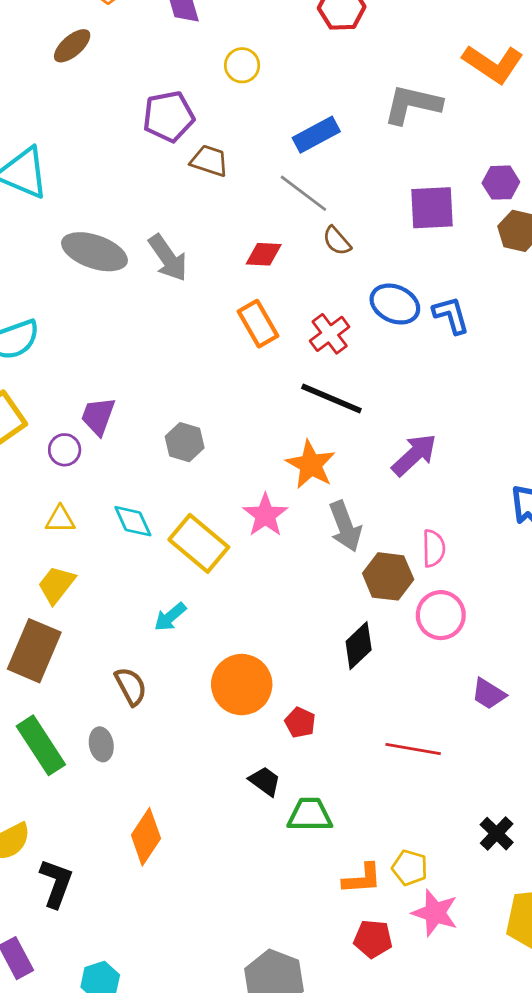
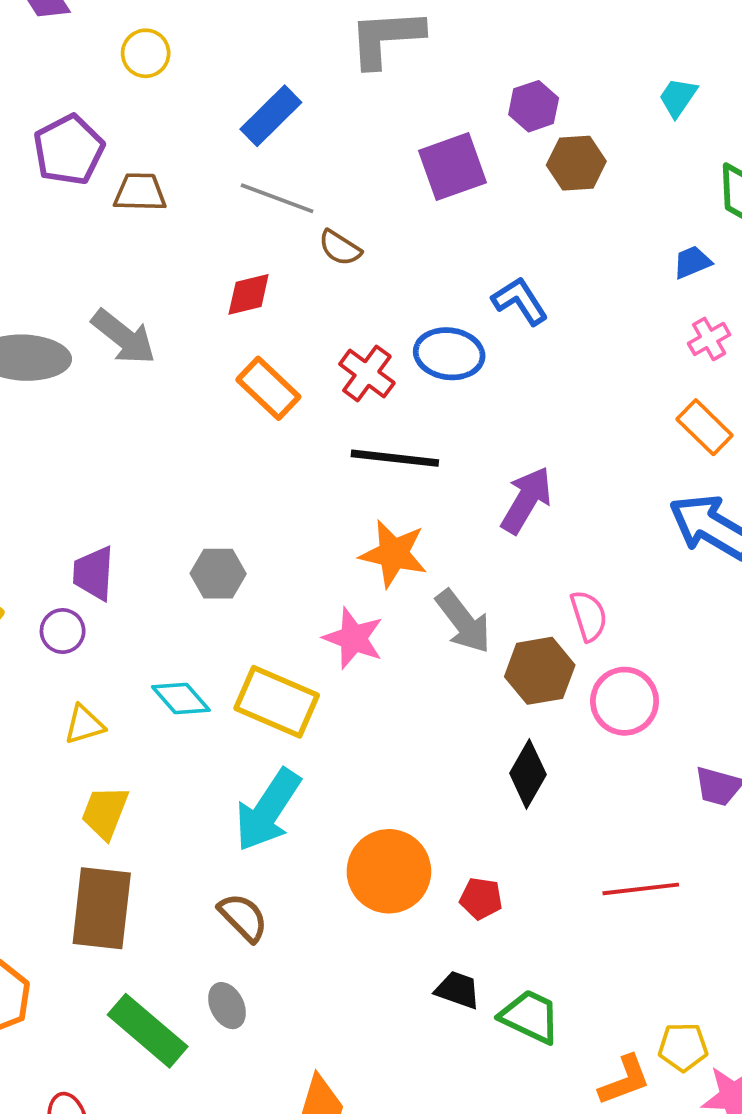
blue ellipse: (395, 304) -> (449, 354), moved
cyan arrow: (170, 617) -> (268, 810), size x1.8
green trapezoid: (310, 815) -> (530, 1017), turned 42

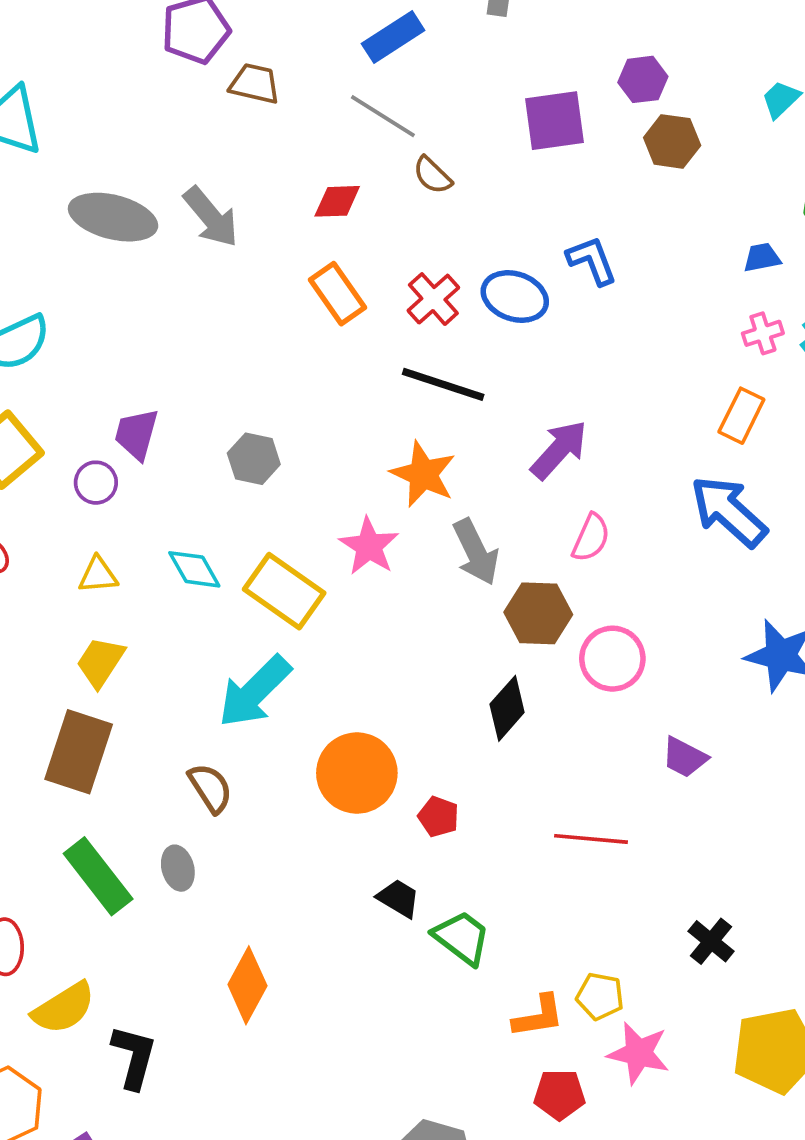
orange rectangle: (705, 427) -> (741, 416), turned 60
pink semicircle: (589, 616) -> (591, 538), moved, turned 30

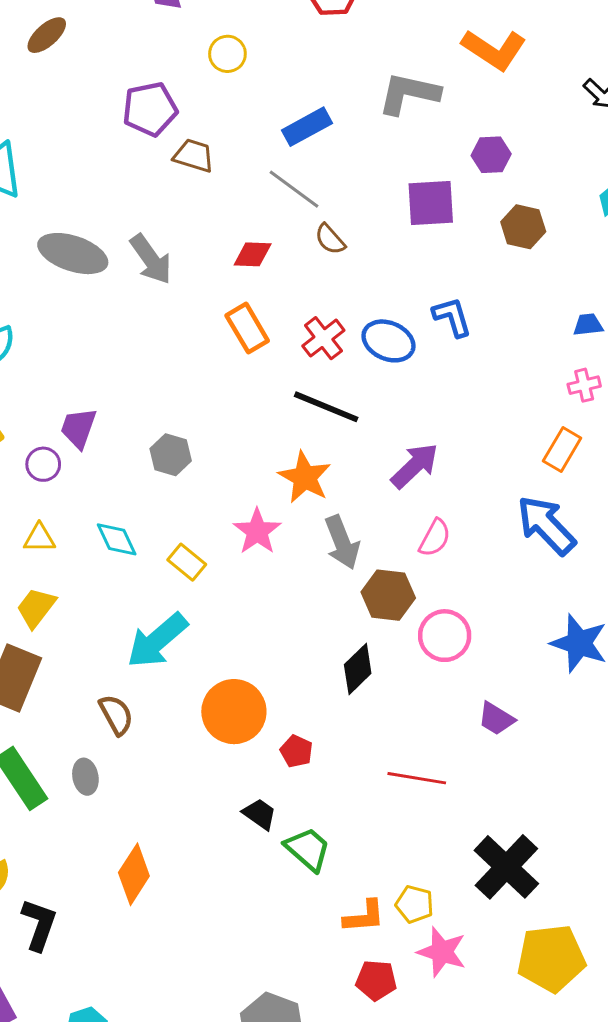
purple hexagon: (643, 79) -> (491, 155), moved
yellow rectangle: (284, 591) -> (187, 562), size x0.6
black cross: (711, 941) -> (506, 867), size x1.8

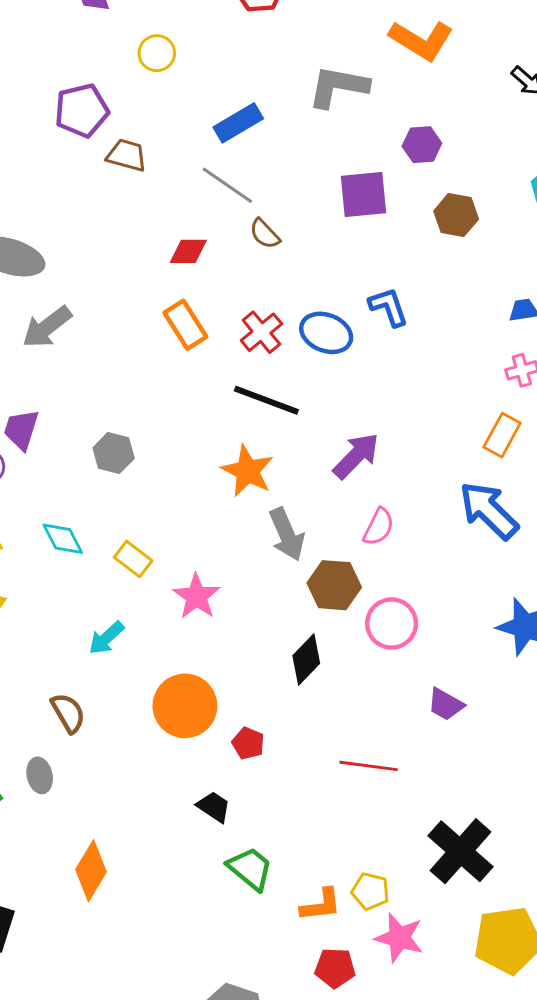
gray arrow: (151, 259) -> (47, 327), moved, turned 90
pink star: (257, 531) -> (196, 596), moved
cyan arrow: (157, 641) -> (106, 638), size x0.6
green trapezoid: (308, 849) -> (250, 868), moved

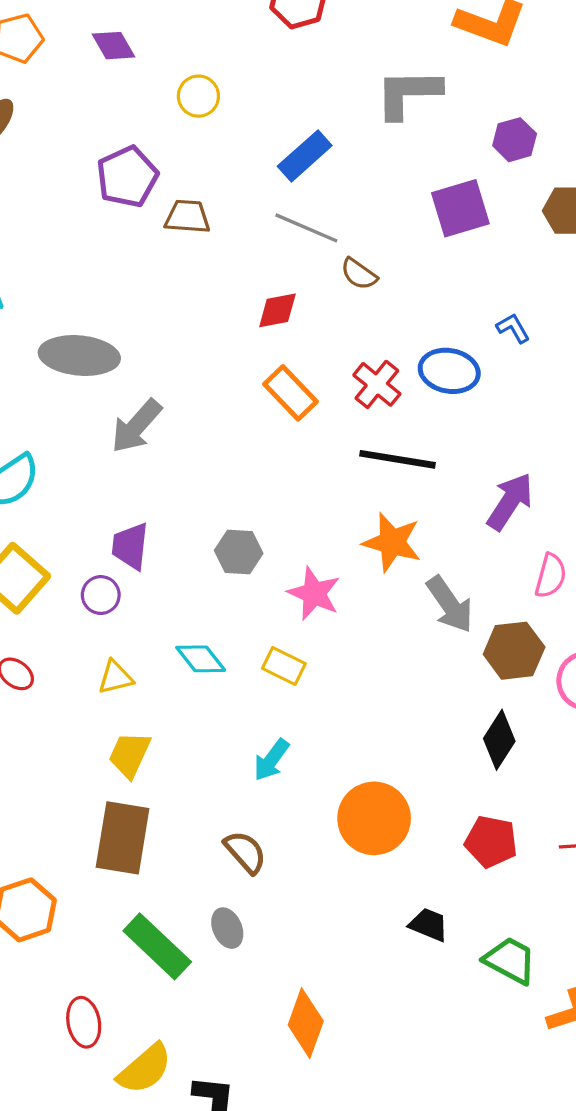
blue L-shape: (389, 307) -> (513, 328), size x0.7
pink star: (196, 596) -> (314, 593), moved
red pentagon: (248, 743) -> (491, 842), moved, size x1.4
green trapezoid: (250, 868) -> (510, 960), moved

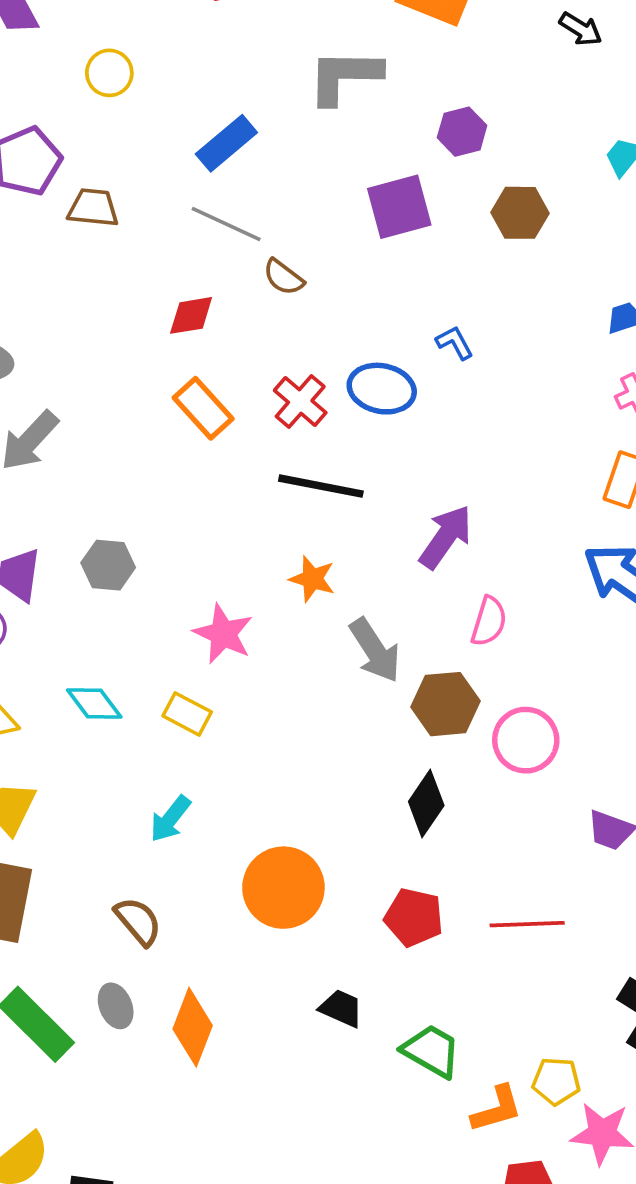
orange star: (392, 542) -> (312, 579), size x0.7
gray hexagon: (239, 552) -> (108, 565), moved
orange diamond: (306, 1023) -> (193, 1027), moved

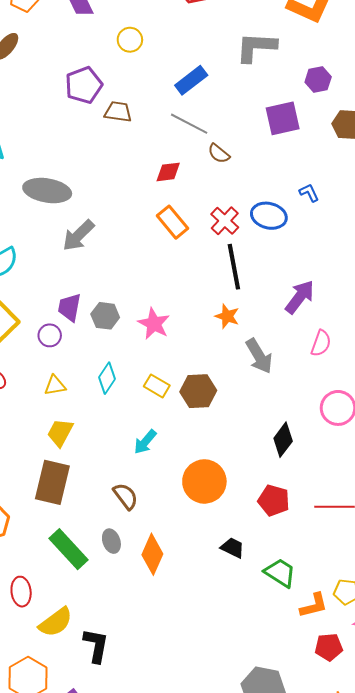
black line: (321, 486) -> (234, 267), turned 66
gray hexagon: (108, 565) -> (105, 316), moved
pink star: (223, 634) -> (154, 324), moved
cyan diamond: (94, 704) -> (107, 378), turned 68
brown hexagon: (446, 704) -> (198, 391), moved

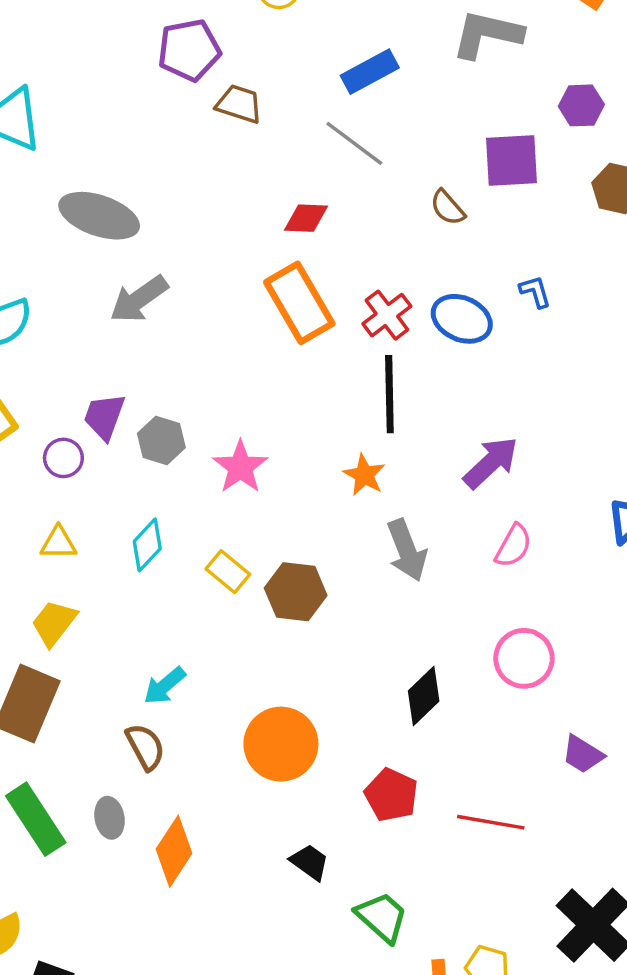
brown semicircle: (219, 154) -> (448, 208), moved
orange rectangle: (172, 222) -> (299, 303), size x1.4
cyan arrow: (145, 442) -> (165, 686), moved

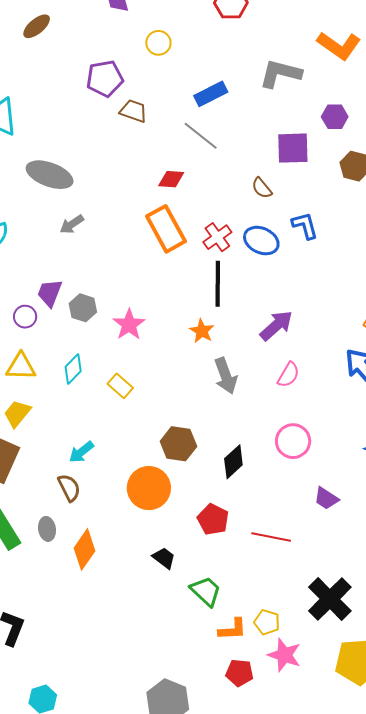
brown semicircle: (448, 208) -> (262, 188), moved
blue L-shape: (535, 292) -> (305, 226), size x1.4
gray arrow: (139, 299) -> (72, 224), size x0.7
yellow triangle: (58, 543) -> (21, 367), size x1.4
brown hexagon: (296, 592) -> (178, 444), moved

